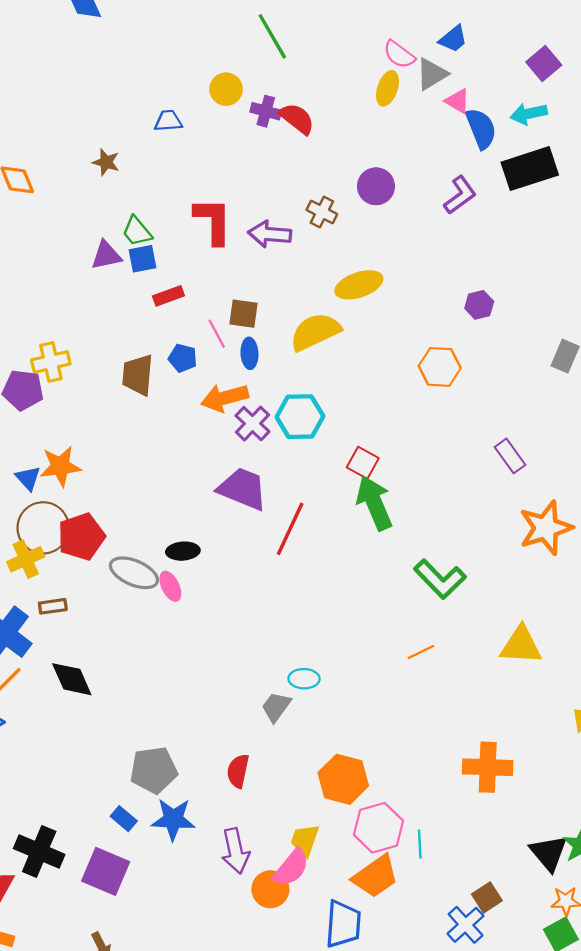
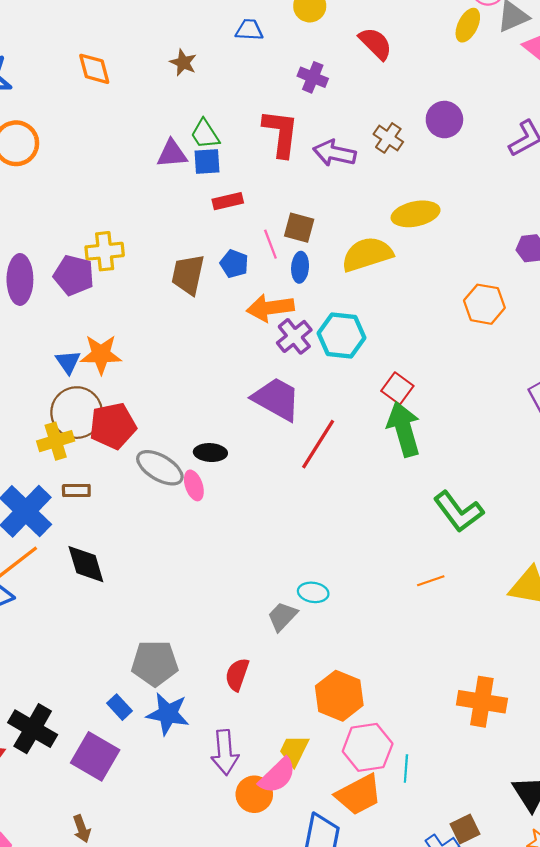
purple cross: (266, 111) -> (313, 77), moved

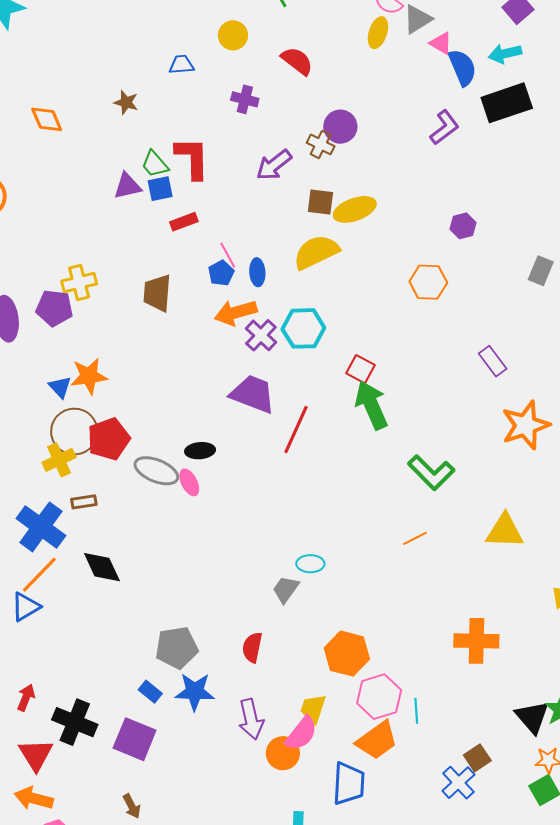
purple circle: (444, 120) -> (340, 127), moved
red L-shape: (281, 133) -> (192, 158), moved
purple arrow: (334, 153) -> (274, 165), turned -42
brown square: (299, 228) -> (320, 202), moved
blue pentagon: (234, 264) -> (221, 273), moved, turned 30

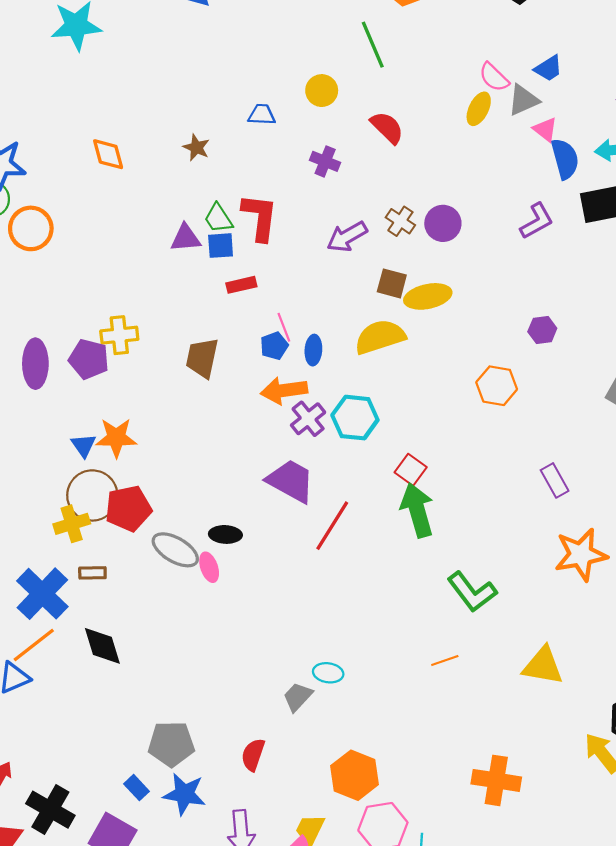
purple circle: (340, 127) -> (443, 223), moved

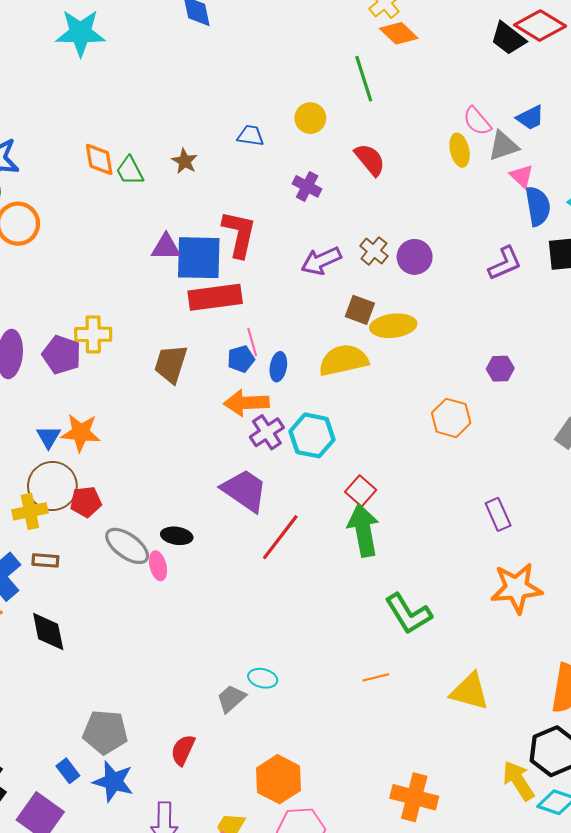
yellow ellipse: (479, 109) -> (460, 150), turned -44
green trapezoid: (218, 218) -> (130, 171), moved
blue square: (221, 246) -> (199, 258), size x1.8
red rectangle: (241, 285) -> (215, 297), size x1.8
red pentagon: (128, 508) -> (86, 502), size x0.7

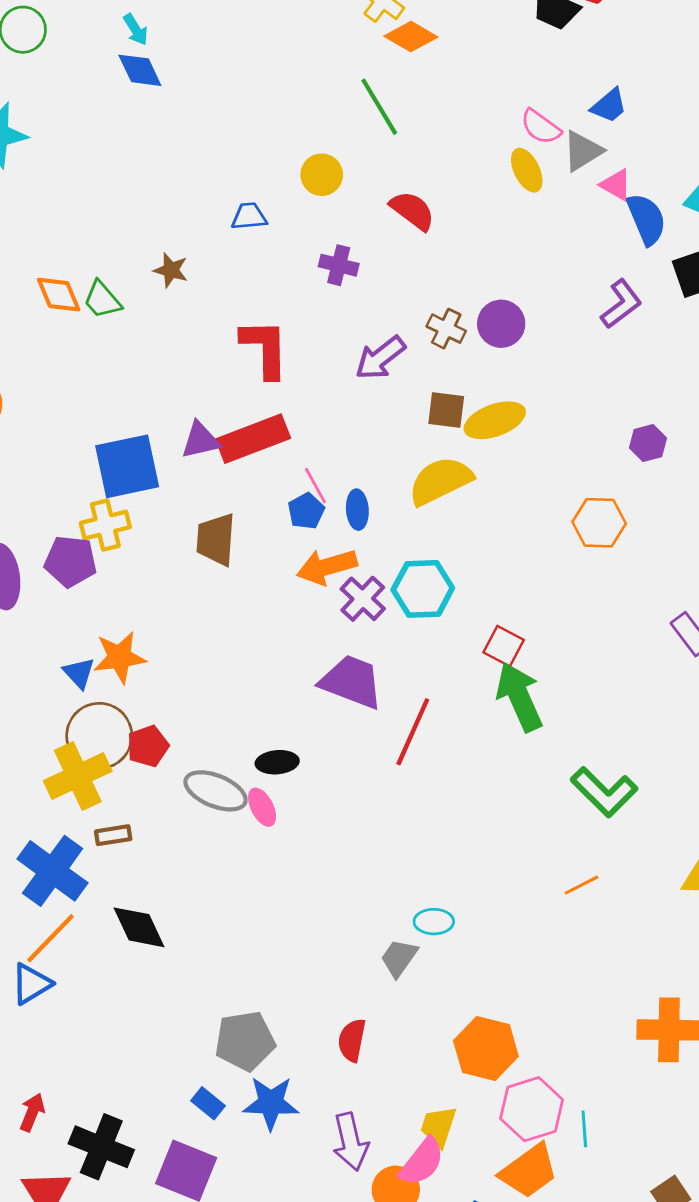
purple triangle: (166, 247) -> (201, 440), moved
blue square: (199, 258) -> (127, 466), moved
yellow cross: (30, 511) -> (78, 776), size x1.4

